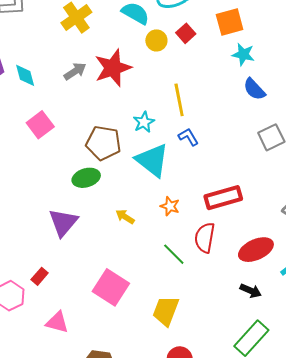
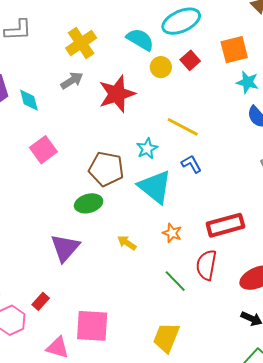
gray arrow: (75, 71) -> (72, 81), moved
yellow line: (179, 100) -> (183, 127), turned -52
pink square: (111, 287) -> (92, 326), moved, turned -30

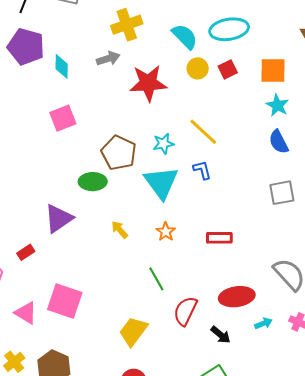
red rectangle: (225, 225) -> (219, 238), size x0.7
red semicircle: (206, 265) -> (185, 311), moved
red rectangle: (41, 301) -> (26, 252), moved

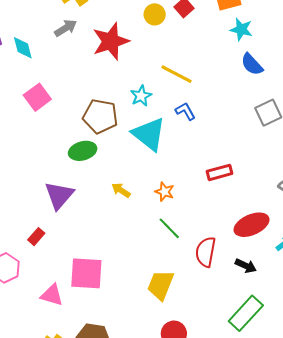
orange star: (166, 232) -> (165, 192), moved

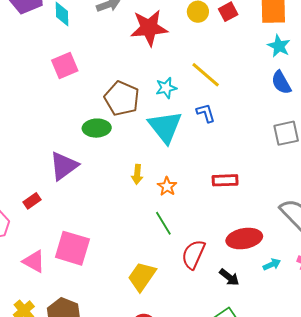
yellow arrow: (121, 190) -> (137, 174), moved, turned -132

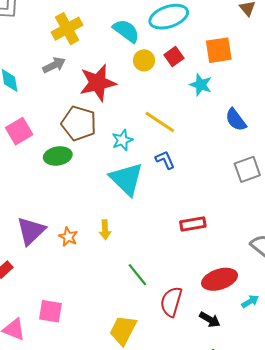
cyan star: (279, 46) -> (201, 85), moved
brown pentagon: (122, 98) -> (79, 123), moved
green ellipse: (97, 128) -> (58, 156), moved
orange star: (167, 186) -> (68, 237), moved
pink square: (72, 248) -> (50, 311), size x0.7

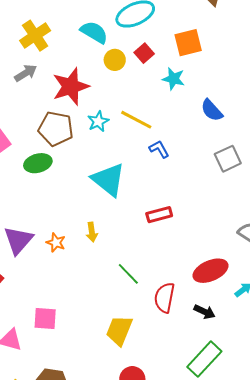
cyan star: (122, 140) -> (98, 121), moved
blue L-shape: (165, 160) -> (159, 149), moved
red rectangle: (193, 224) -> (159, 215), moved

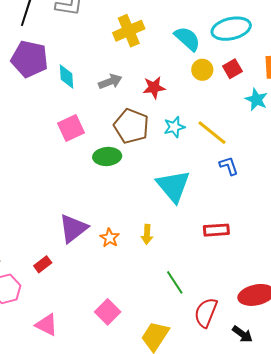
gray arrow: (26, 73) -> (110, 82), moved
red star: (71, 87) -> (154, 88), size x0.6
pink square: (45, 318) -> (108, 312), moved, turned 30

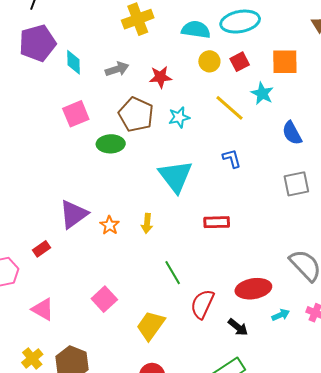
cyan semicircle: (187, 39) -> (196, 30), turned -36
purple pentagon: (30, 59) -> (37, 43), turned -30
yellow line: (212, 133) -> (229, 108), moved

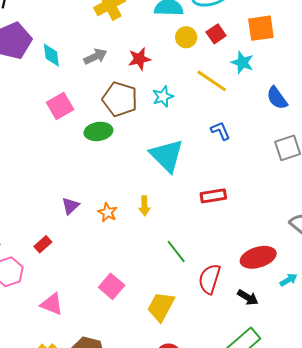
purple triangle: (74, 214) -> (70, 206), size x0.6

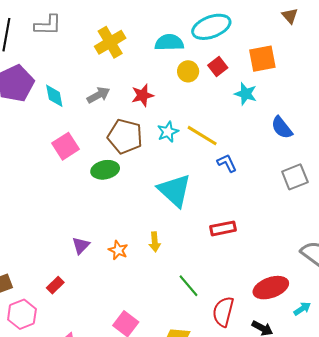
yellow line: (212, 81) -> (202, 136), moved

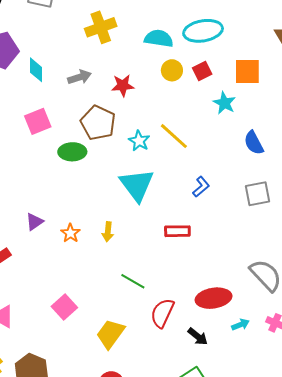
cyan star: (168, 132) -> (139, 141), moved, turned -30
blue L-shape: (227, 163) -> (201, 187), moved, turned 65
green line: (189, 286) -> (133, 281), turned -30

